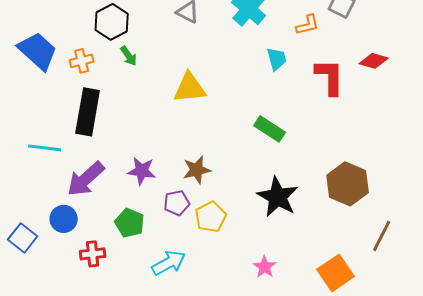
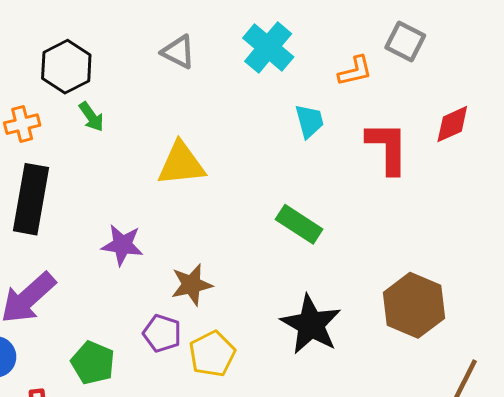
red diamond: (374, 61) -> (452, 124), turned -40
purple star: (142, 171) -> (122, 245), moved
purple pentagon: (177, 203) -> (162, 333), turned 30

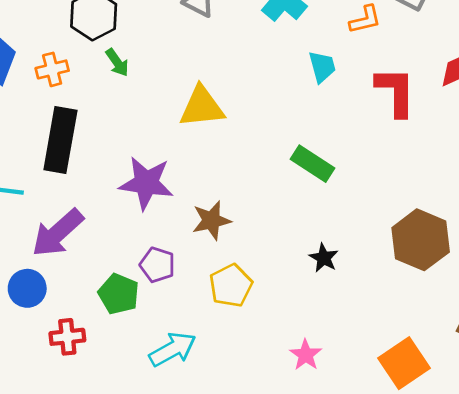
purple star: (122, 245) -> (146, 183), size x1.4
black star: (311, 324) -> (324, 258), size x0.5
purple pentagon: (162, 333) -> (157, 265), moved

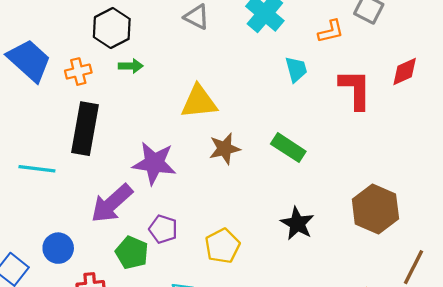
green arrow: (117, 63) -> (131, 66), turned -55
brown star: (211, 220) -> (225, 149), moved
purple arrow: (58, 233) -> (112, 203), moved
black star: (324, 258) -> (297, 224), size x1.4

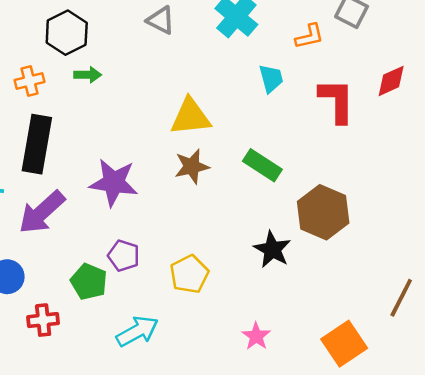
yellow triangle: (199, 102) -> (191, 117), moved
purple arrow: (112, 203) -> (42, 212), moved
brown hexagon: (375, 209) -> (323, 212), moved

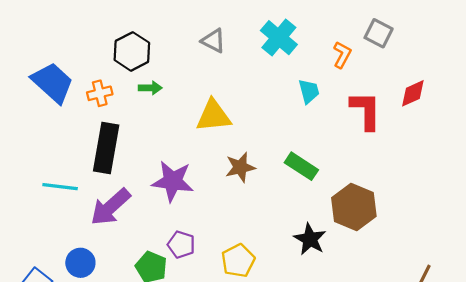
orange L-shape: (309, 36) -> (342, 55), turned -48
yellow triangle: (191, 117) -> (213, 116), moved

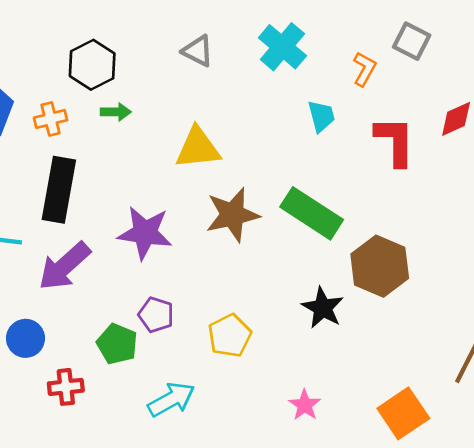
green rectangle: (301, 166) -> (312, 213), size x1.4
brown star: (240, 167) -> (232, 215), size x1.4

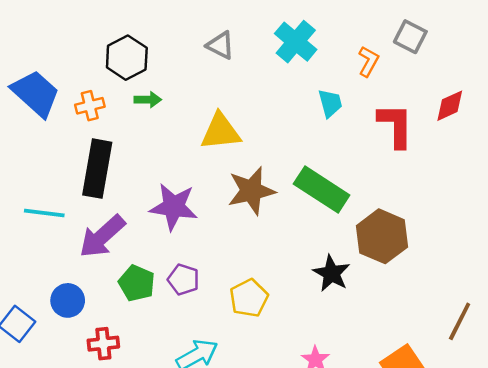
green pentagon: (117, 344) -> (137, 283), moved

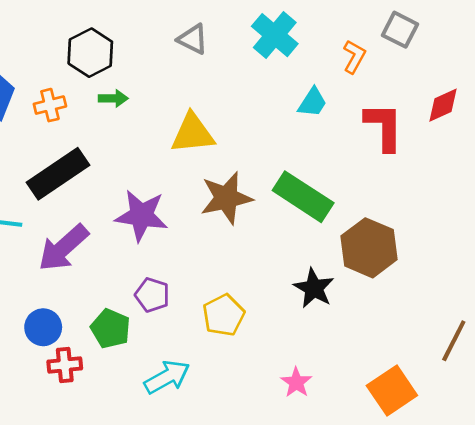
cyan trapezoid: (330, 103) -> (312, 102), turned 48
black rectangle: (97, 169) -> (58, 174), turned 46
green pentagon: (137, 283) -> (110, 329), moved
blue circle: (68, 300) -> (43, 327), moved

